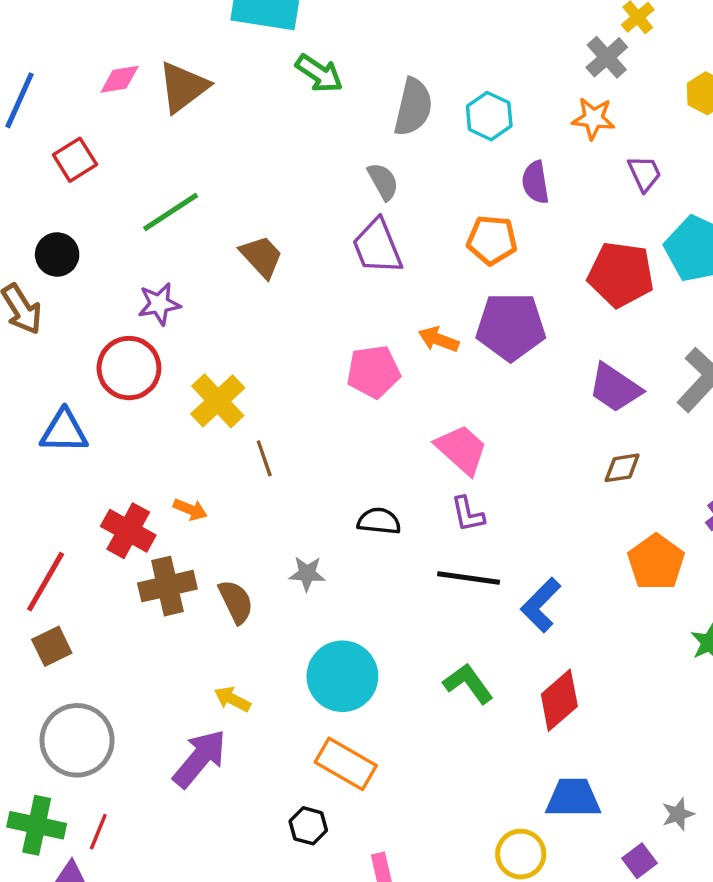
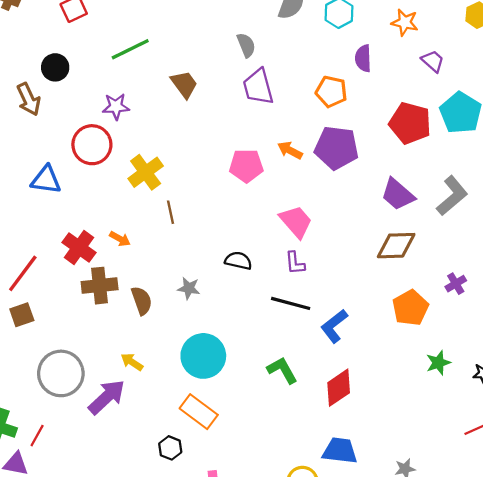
purple trapezoid: (645, 173) -> (433, 61), turned -30
gray semicircle: (383, 181) -> (246, 45), moved
brown diamond: (622, 468) -> (396, 246), size x1.6
gray circle: (77, 740) -> (61, 373), moved

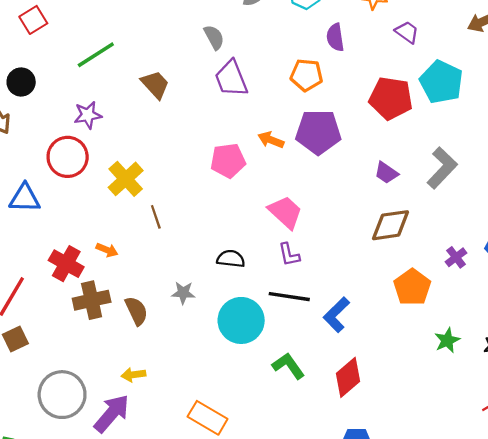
purple trapezoid: (398, 194) -> (386, 173), size x0.7
cyan circle: (203, 356) -> (241, 320), moved
yellow arrow: (132, 362) -> (133, 375), turned -35

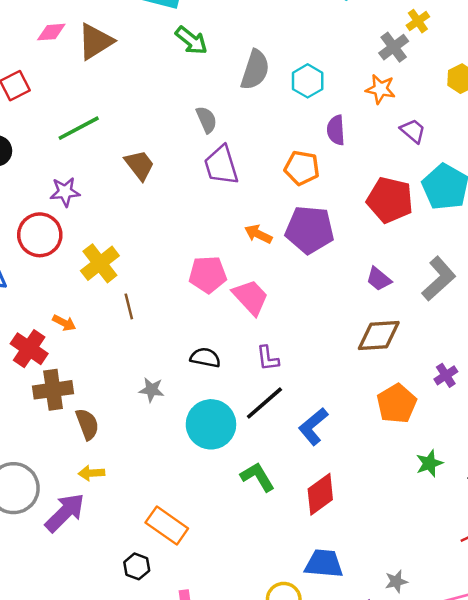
pink pentagon: (228, 161) -> (208, 274), moved
pink trapezoid: (285, 212) -> (251, 297), moved
orange arrow: (107, 250) -> (64, 323), moved
black line: (289, 297) -> (264, 403), turned -54
brown semicircle: (136, 311) -> (87, 424), moved

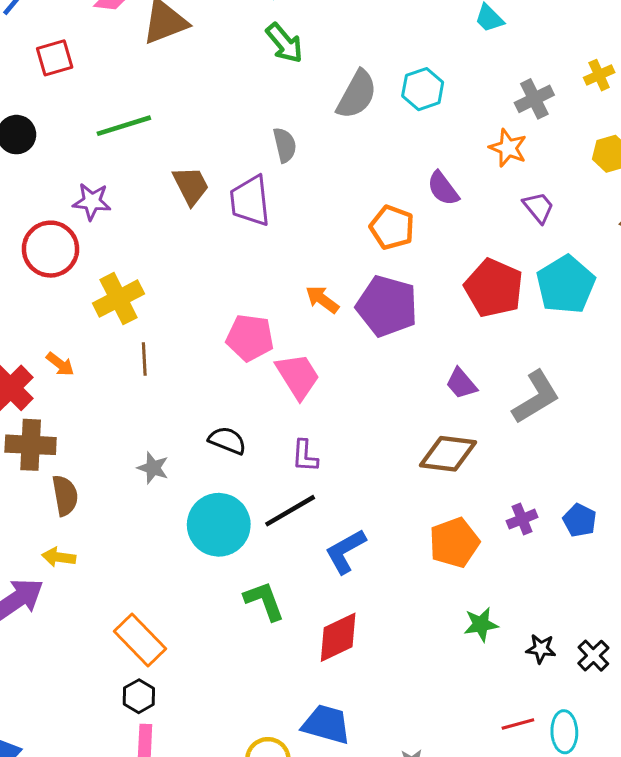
yellow cross: (418, 21) -> (599, 75), moved
cyan hexagon: (308, 81) -> (423, 89), moved
purple semicircle: (336, 130) -> (443, 189), turned -44
purple trapezoid: (221, 165) -> (250, 201), moved
black hexagon: (137, 566) -> (139, 696), moved

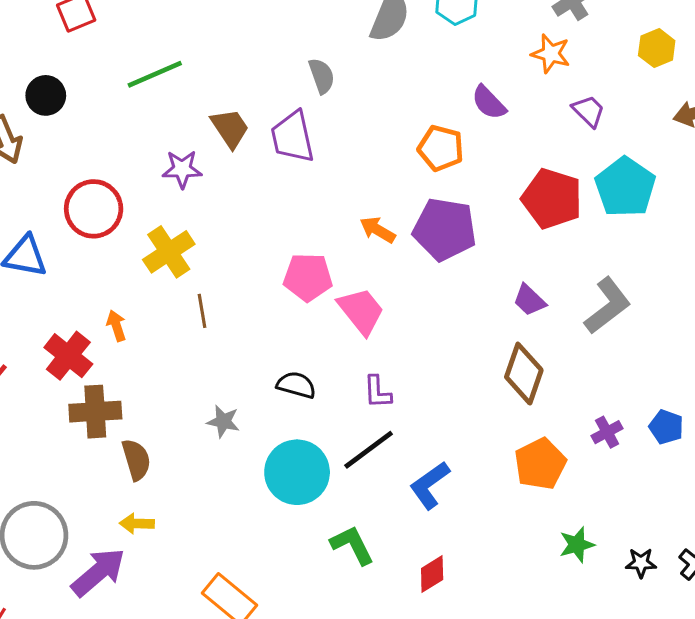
purple star: (92, 202) -> (182, 169), moved
orange arrow: (60, 364) -> (116, 326), turned -140
brown diamond: (448, 454) -> (524, 374), turned -72
red diamond: (338, 637) -> (432, 574), size x0.7

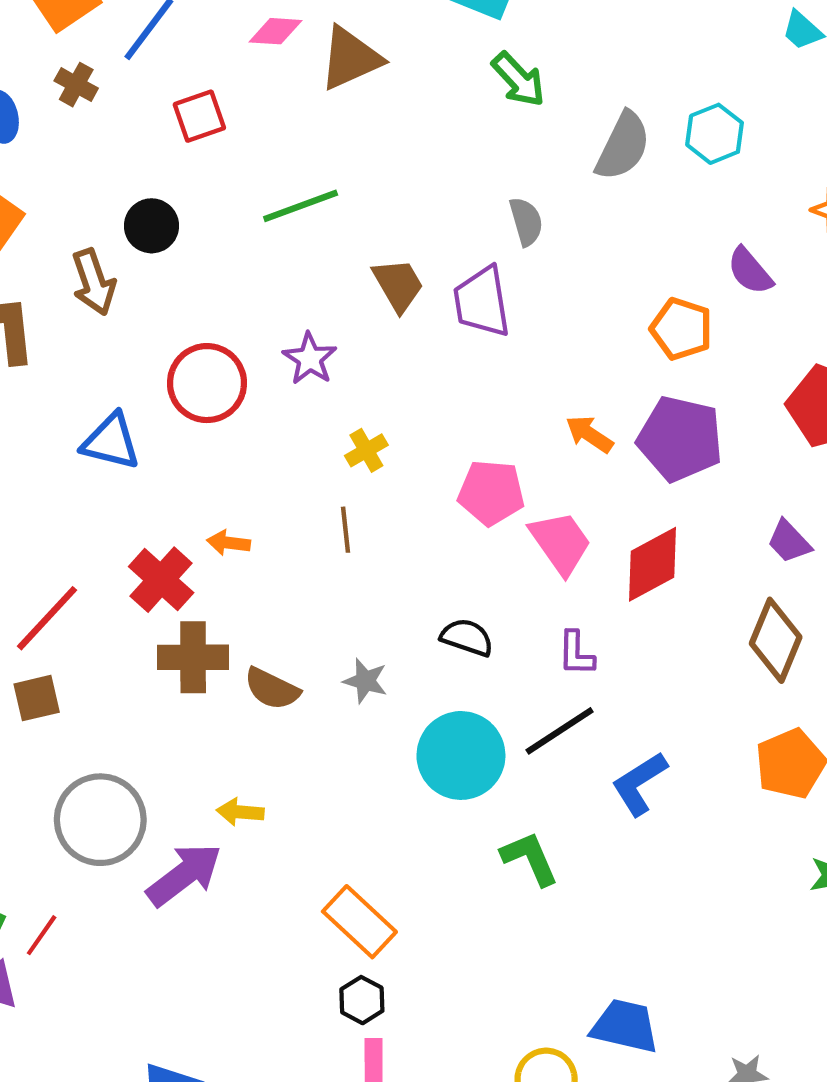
purple star: (182, 169) -> (310, 359), moved, turned 30
yellow cross: (169, 252) -> (366, 450), moved, size x0.6
orange arrow: (116, 326) -> (229, 543), turned -68
brown semicircle: (136, 460) -> (272, 689), moved, turned 129
red diamond: (432, 574) -> (653, 564), moved, size x1.5

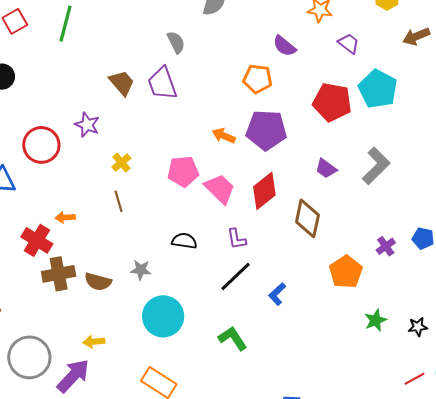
green line: (301, 206) -> (66, 24), moved, turned -45
brown diamond: (776, 640) -> (307, 218), moved
cyan circle: (461, 755) -> (163, 316), moved
blue L-shape: (639, 784) -> (277, 294), size x0.7

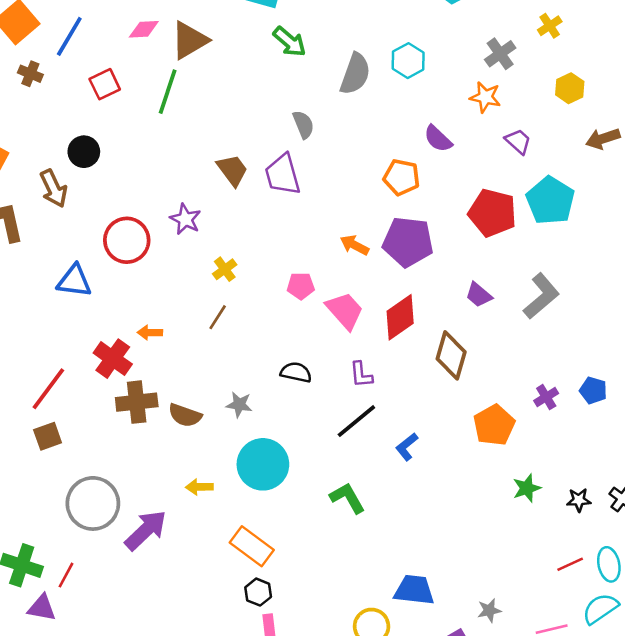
pink pentagon: (183, 171) -> (301, 286), size x0.7
brown line: (118, 201) -> (218, 317), turned 45
yellow arrow: (94, 342) -> (199, 487), moved

